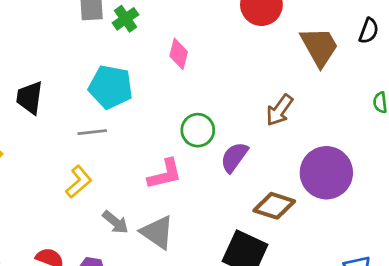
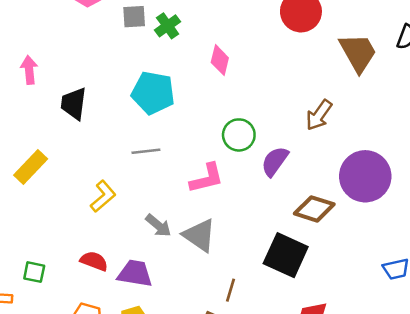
gray line: (92, 132) -> (146, 151), moved
yellow L-shape: (79, 182) -> (103, 196), moved

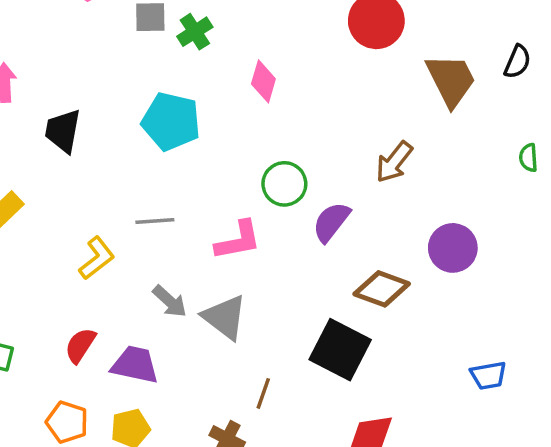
gray line: (146, 151) -> (155, 221), moved
purple circle: (365, 176) -> (453, 248), size x0.7
red semicircle: (94, 261) -> (80, 345), turned -80

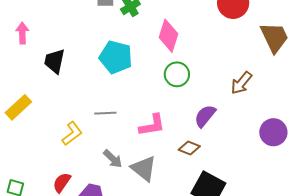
pink diamond: (263, 81) -> (169, 36), size x1.4
green circle: (284, 184) -> (177, 74), moved
brown diamond: (382, 289) -> (189, 148), moved, size x0.7

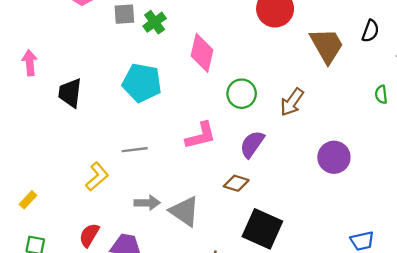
green circle: (177, 74) -> (242, 94), moved
yellow rectangle: (18, 107) -> (28, 200), moved, size x0.6
pink L-shape: (152, 125) -> (201, 136), moved
gray arrow: (113, 159) -> (147, 203), turned -40

